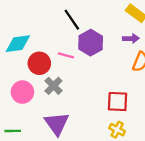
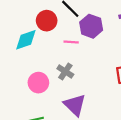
red circle: (39, 63) -> (47, 21), moved

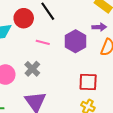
purple hexagon: (91, 26) -> (76, 41), moved

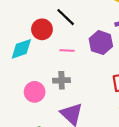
gray cross: (32, 69) -> (62, 80), turned -35

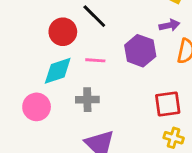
cyan diamond: (21, 49) -> (58, 71), moved
pink circle: (35, 92) -> (37, 107), moved

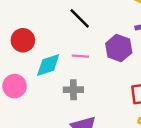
red circle: (63, 32) -> (23, 40), moved
pink circle: (37, 107) -> (15, 86), moved

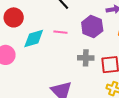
gray cross: (73, 90) -> (86, 58), moved

